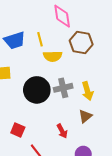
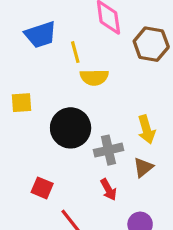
blue trapezoid: (15, 40) -> (41, 35), moved
brown hexagon: (81, 43) -> (151, 44), moved
gray cross: (63, 88) -> (108, 150), moved

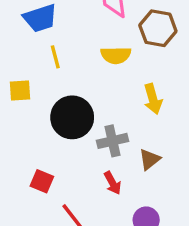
yellow line: (75, 52) -> (55, 57), moved
yellow semicircle: (94, 77) -> (116, 55), moved
yellow arrow: (146, 129) -> (153, 99), moved

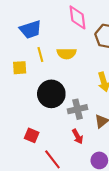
yellow semicircle: (116, 55) -> (67, 53), moved
yellow square: (20, 90) -> (20, 68), moved

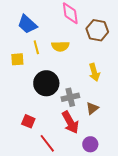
blue trapezoid: (31, 29) -> (27, 24), turned 60
red arrow: (78, 136) -> (70, 122), size x1.6

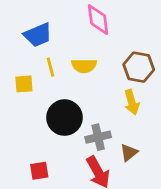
blue trapezoid: (27, 24) -> (38, 35), turned -65
brown hexagon: (97, 30) -> (139, 67), moved
red square: (28, 121) -> (39, 171), turned -32

